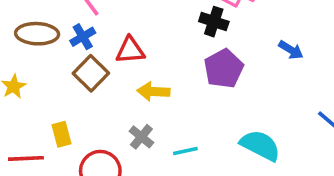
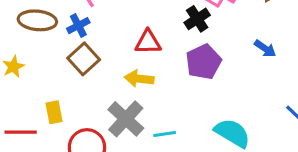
black cross: (214, 22) -> (197, 19), turned 35
red triangle: (130, 50) -> (148, 42), moved
gray cross: (141, 137) -> (126, 119), size x1.6

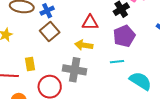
gray cross: (126, 119) -> (75, 70), turned -35
cyan line: (165, 134) -> (117, 62), moved

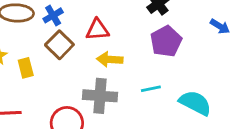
red triangle: (90, 23) -> (97, 30), moved
cyan line: (117, 62) -> (151, 89), moved
yellow rectangle: (30, 64) -> (26, 68), moved

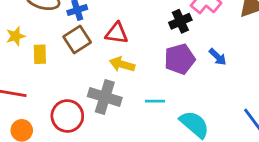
blue arrow: (220, 26) -> (218, 57), moved

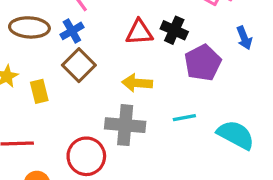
black cross: (180, 21) -> (174, 30), moved, turned -30
red triangle: (117, 33) -> (139, 32), moved
blue arrow: (218, 57) -> (244, 38), moved, turned 36

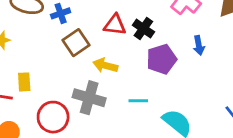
brown square: (79, 65) -> (76, 43), moved
yellow rectangle: (39, 91) -> (24, 82), moved

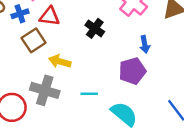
red triangle: (115, 25) -> (50, 16), moved
purple pentagon: (162, 59) -> (132, 71), moved

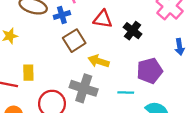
red triangle: (50, 16) -> (103, 19), moved
purple pentagon: (132, 71) -> (150, 71), moved

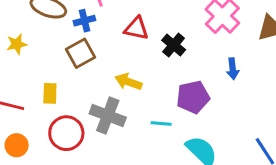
brown square: (74, 41) -> (81, 53), moved
yellow rectangle: (28, 73) -> (50, 93), moved

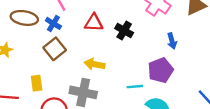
blue cross: (84, 21) -> (53, 23), turned -35
purple pentagon: (193, 97) -> (161, 70), moved
cyan line: (161, 123) -> (135, 87), moved

